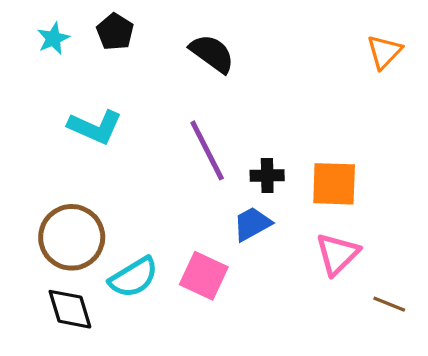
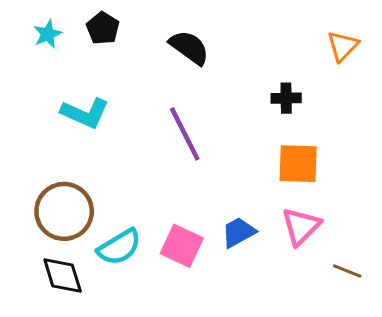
black cross: (267, 175) -> (286, 98), moved
blue trapezoid: (252, 224) -> (238, 232), moved

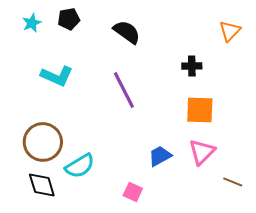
black pentagon: (103, 28) -> (69, 19), turned 30
pink square: (182, 246) -> (133, 192), moved, size x0.7

